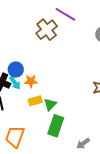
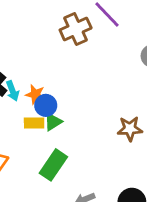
blue circle: (16, 70) -> (46, 105), moved
green triangle: (50, 104) -> (53, 122), moved

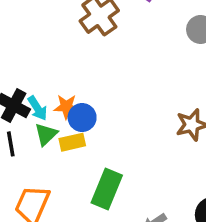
green triangle: (53, 122) -> (46, 134), moved

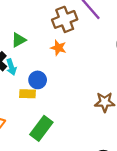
orange star: (66, 107) -> (58, 48), moved
green triangle: (46, 134) -> (19, 40), moved

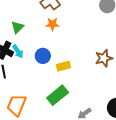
yellow rectangle: (27, 94) -> (63, 66), moved
green rectangle: (41, 128) -> (58, 95), turned 30

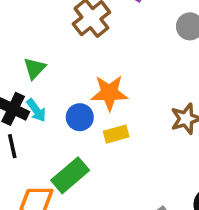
orange star: (52, 24) -> (109, 93), moved, size x1.5
green rectangle: (58, 95) -> (70, 175), moved

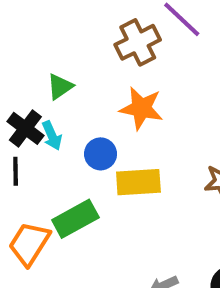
orange star: (109, 93) -> (141, 108), moved
yellow rectangle: (116, 134) -> (138, 182), size x1.5

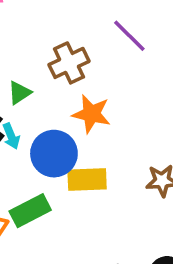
brown cross: (138, 42) -> (69, 63), moved
blue circle: (101, 154) -> (54, 154), size x1.6

